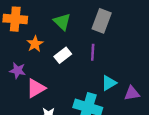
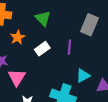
gray rectangle: (102, 21) -> (89, 25), moved
pink triangle: (36, 88) -> (17, 78), turned -30

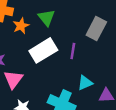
orange star: (18, 37) -> (21, 26), moved
white rectangle: (42, 49) -> (43, 50), size x1.6

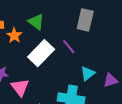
purple line: (73, 51) -> (69, 47), turned -35

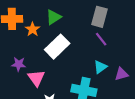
green triangle: (36, 22) -> (53, 17), turned 49
purple line: (69, 47) -> (101, 39), moved

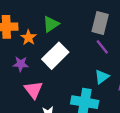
purple star: (19, 64) -> (21, 64), moved

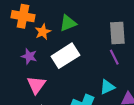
gray rectangle: (100, 23) -> (117, 33), turned -30

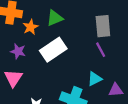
pink triangle: (36, 85) -> (13, 78), moved

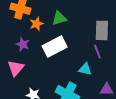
cyan triangle: (95, 79) -> (85, 69), moved, turned 32

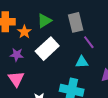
gray rectangle: (102, 30) -> (76, 22), moved

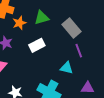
gray rectangle: (76, 22) -> (72, 28), turned -42
white rectangle: (47, 49) -> (37, 45), size x0.7

